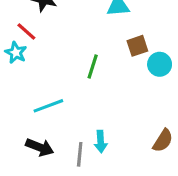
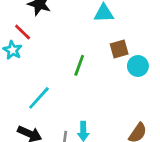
cyan line: (48, 106) -> (39, 98), turned -30

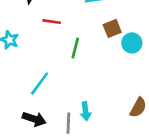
red line: (23, 32) -> (52, 22), moved, turned -30

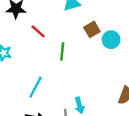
red line: (52, 22) -> (38, 31), turned 42

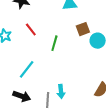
red line: (38, 31) -> (31, 29), moved

